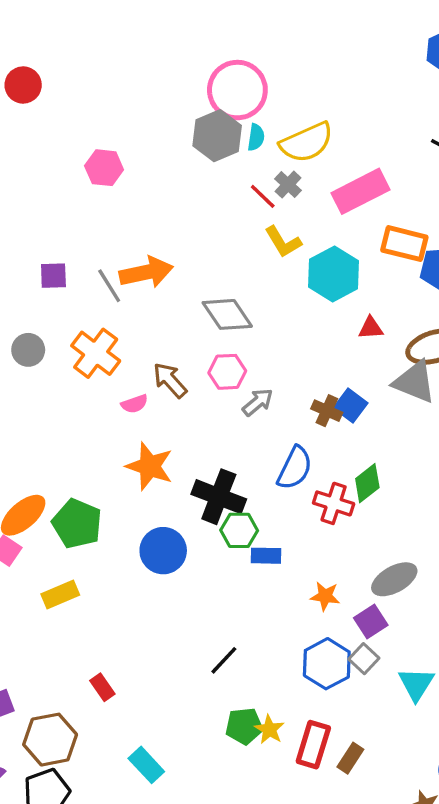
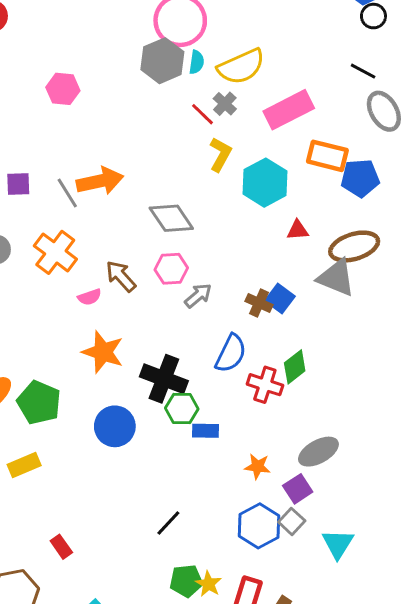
yellow L-shape: (283, 242) -> (220, 154), turned -120

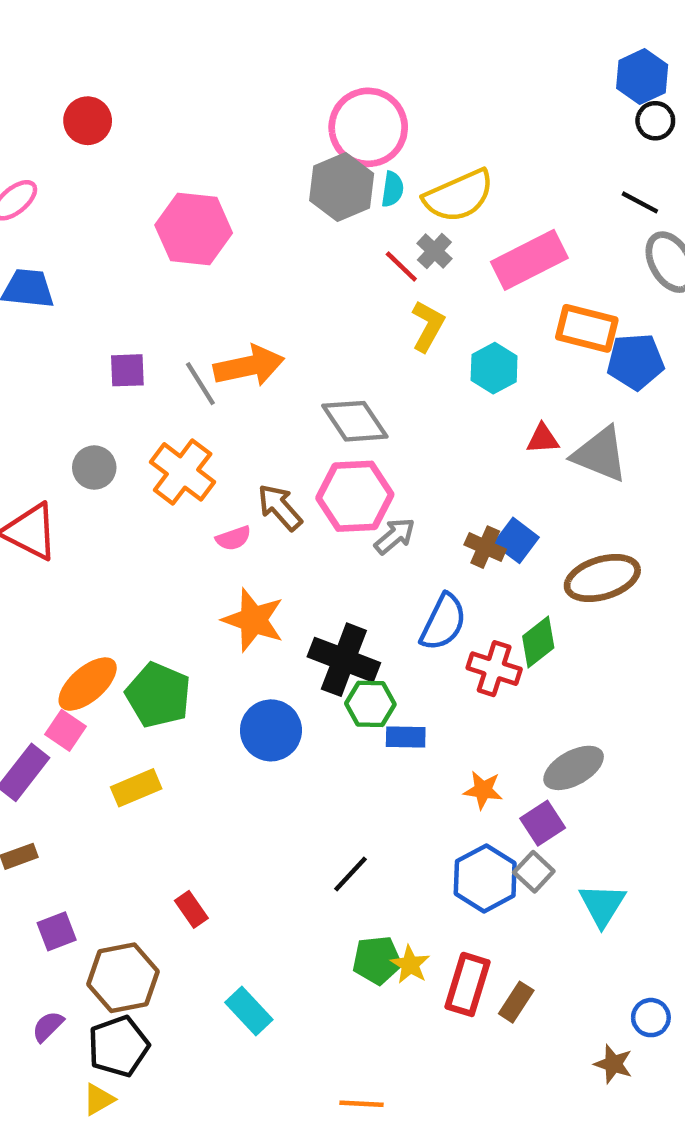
pink hexagon: (63, 89) -> (194, 229), size x1.5
cyan hexagon: (265, 183) -> (494, 368), size x0.7
brown ellipse: (354, 246) -> (602, 578), moved
pink hexagon: (171, 269) -> (355, 496), size x1.5
gray triangle: (336, 278) -> (600, 454), moved

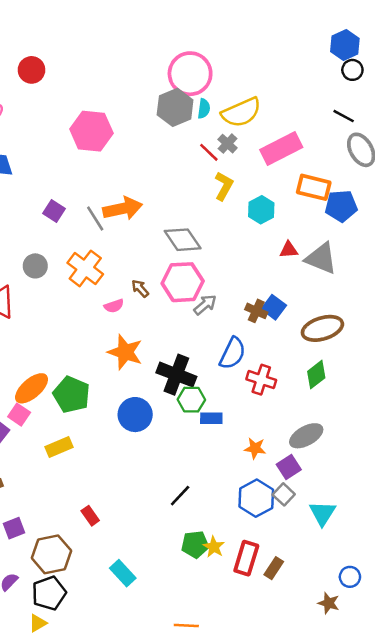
purple square: (127, 370) -> (54, 211), turned 35
brown arrow: (280, 507) -> (140, 288), size x0.7
green diamond: (538, 642) -> (316, 375), moved

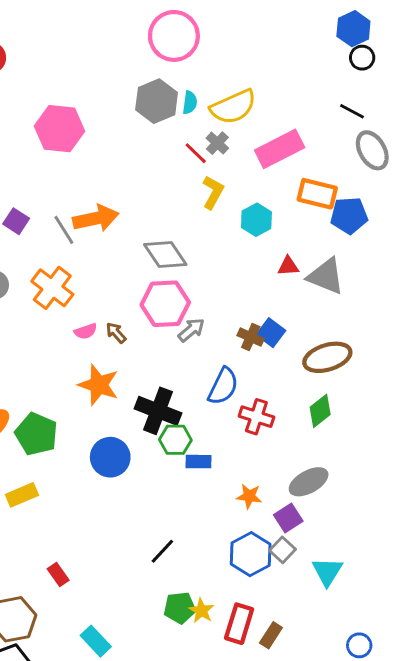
pink circle: (190, 74) -> (174, 36), moved
brown arrow: (140, 288) -> (116, 333), moved

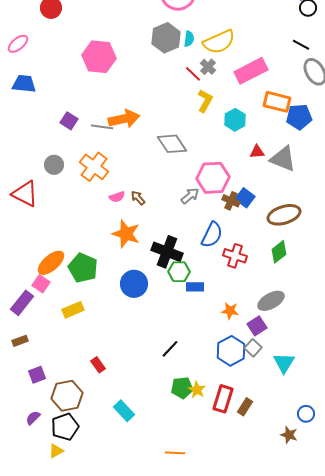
gray line: (64, 230) -> (102, 127), turned -50
pink hexagon: (165, 304) -> (213, 178), moved

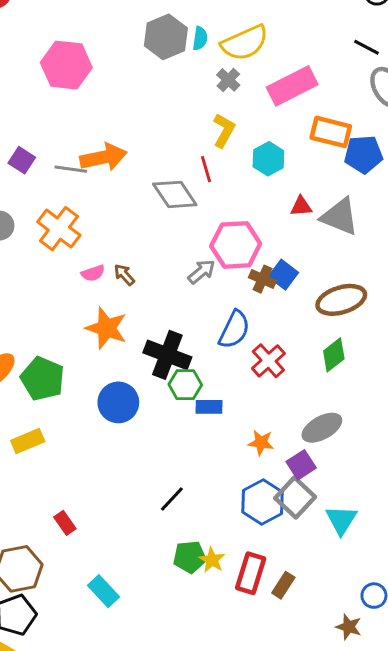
red line: (193, 74) -> (206, 169), moved, turned 30
red cross: (235, 256) -> (268, 361), turned 30
gray square: (253, 348) -> (295, 498), size x1.5

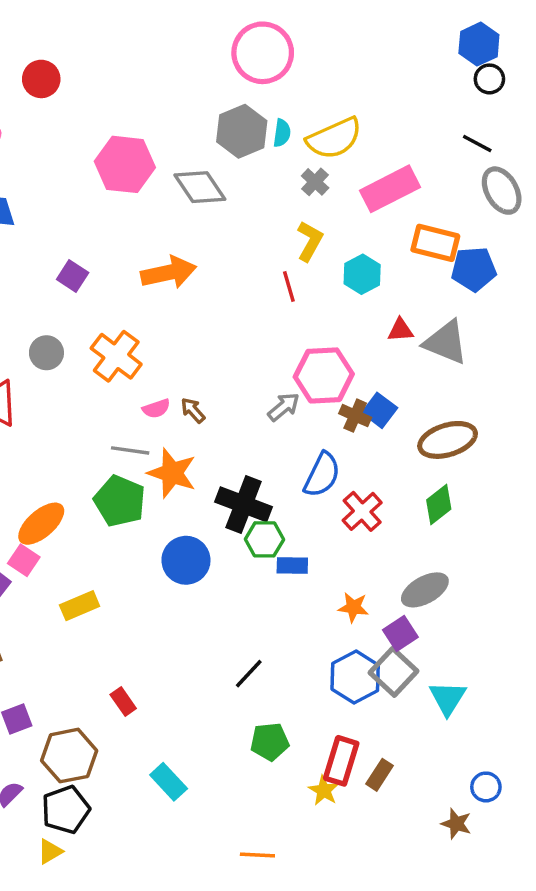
gray line: (71, 169) -> (130, 450), moved
gray diamond: (175, 194) -> (200, 187), moved
green pentagon: (43, 379) -> (120, 501), moved
yellow star: (212, 560) -> (324, 790), moved

